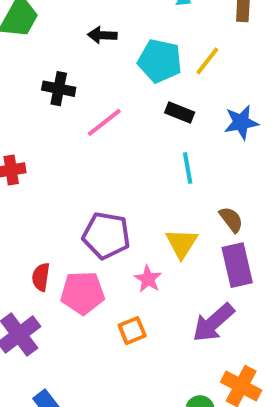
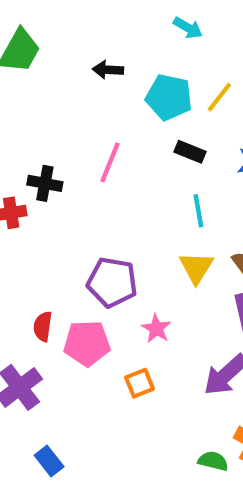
black cross: (59, 89) -> (45, 183), moved
pink line: (104, 122) -> (110, 162), turned -30
yellow triangle: (182, 243) -> (196, 268), moved

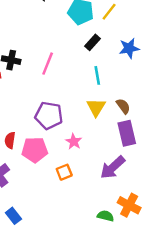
black rectangle: (190, 152) -> (93, 42), turned -70
pink line: (110, 162) -> (48, 64), moved

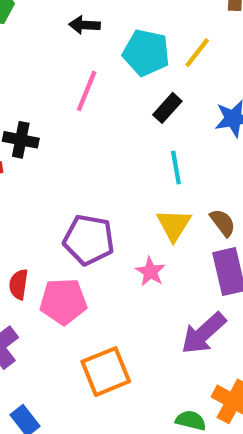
pink line: (48, 64) -> (87, 91), moved
pink star: (74, 141) -> (150, 272), moved
orange square: (64, 172) -> (106, 372), moved, size x1.6

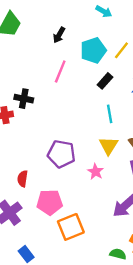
black arrow: (84, 25) -> (59, 35), turned -63
cyan pentagon: (146, 53) -> (93, 50), turned -30
pink pentagon: (63, 301) -> (50, 202), moved

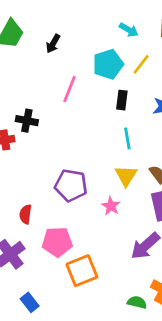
cyan arrow: (104, 11) -> (129, 30), moved
black arrow: (59, 35) -> (53, 44), moved
black rectangle: (105, 81) -> (122, 100), turned -35

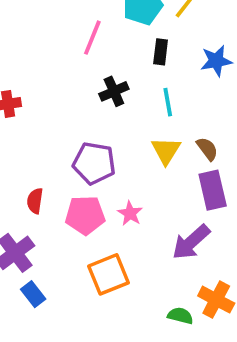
black cross: (27, 121) -> (114, 91), moved, turned -35
pink star: (111, 206) -> (130, 213), moved
pink pentagon: (57, 242) -> (85, 215), moved
blue rectangle: (30, 302) -> (33, 294), moved

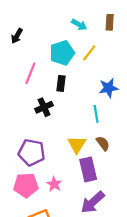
black rectangle: (161, 52) -> (61, 83), moved
cyan line: (168, 102) -> (96, 114), moved
purple rectangle: (213, 190) -> (88, 169), moved

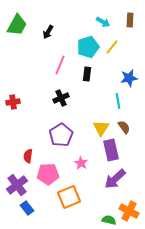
black cross: (44, 107) -> (61, 98), moved
purple pentagon: (32, 152) -> (61, 135), turned 30
pink pentagon: (26, 185) -> (48, 174), moved

